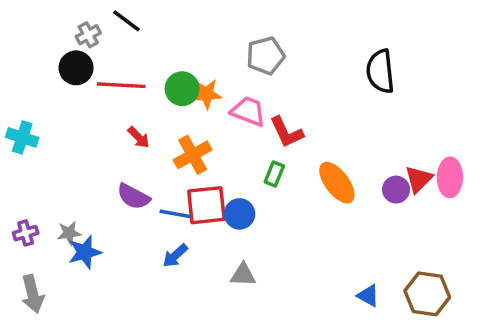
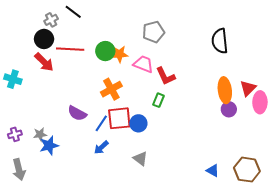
red arrow: (139, 137) -> (44, 62), moved, size x1.5
red triangle: (419, 179) -> (248, 88), moved
orange ellipse: (337, 183) -> (225, 90), moved, turned 30
blue line: (175, 214) -> (101, 123), turned -66
gray triangle: (243, 275) -> (140, 158), turned 35

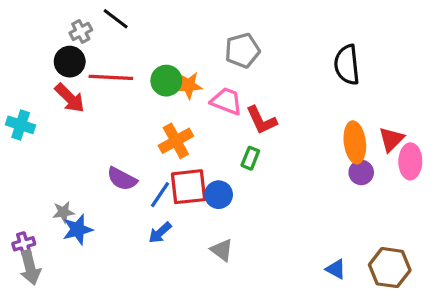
purple cross: (15, 134) -> (24, 244), moved

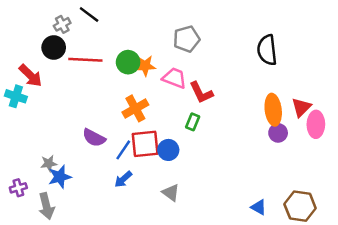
red arrow: (70, 98) -> (30, 76), moved
gray arrow: (30, 268) -> (46, 206), moved

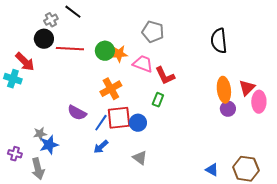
gray pentagon: (187, 39) -> (153, 32), turned 30
purple cross: (18, 188) -> (15, 154), turned 32

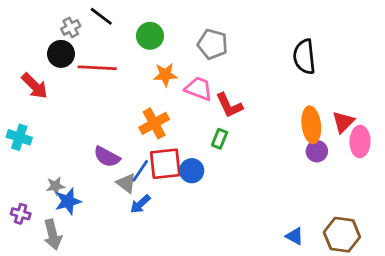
green circle: (105, 51) -> (150, 36), moved
cyan cross: (13, 79) -> (19, 137), moved
gray triangle: (140, 158) -> (126, 183), moved

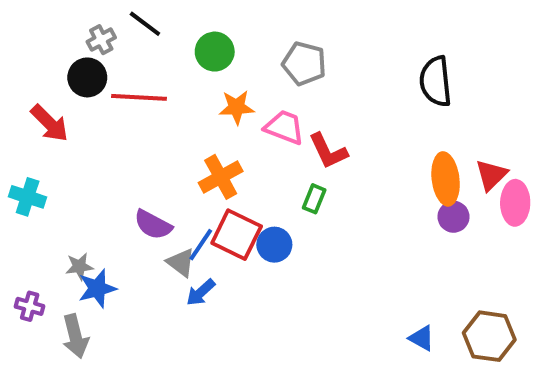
red square: (165, 164) -> (237, 235), turned 32

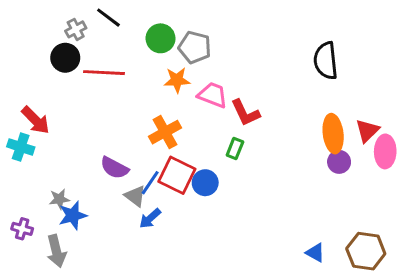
gray pentagon: (304, 64) -> (195, 47), moved
red arrow: (49, 123) -> (36, 120), moved

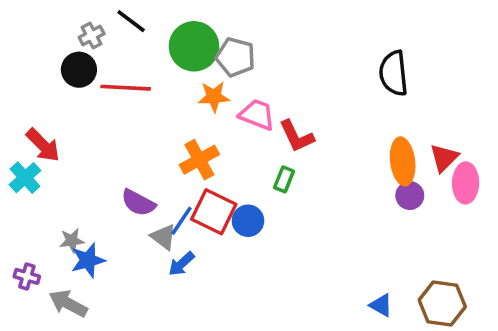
green circle: (161, 38) -> (194, 46), size x1.4
cyan cross: (21, 147) -> (25, 178), turned 30
gray arrow: (56, 251) -> (68, 303), turned 132

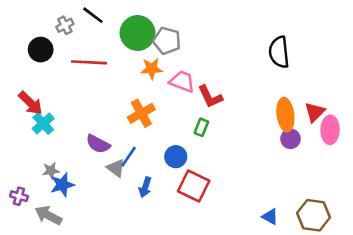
black circle: (79, 70) -> (41, 50), moved
cyan cross: (25, 178) -> (43, 124), moved
red square: (214, 212) -> (194, 186), moved
blue arrow: (181, 264) -> (145, 187), moved, turned -30

